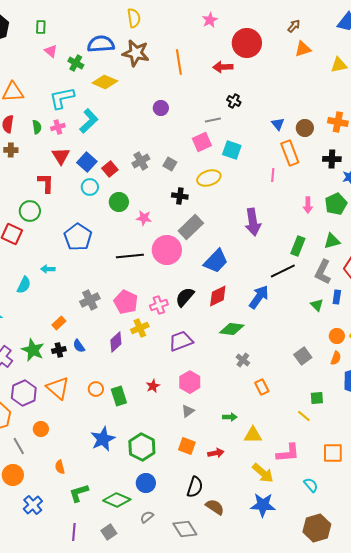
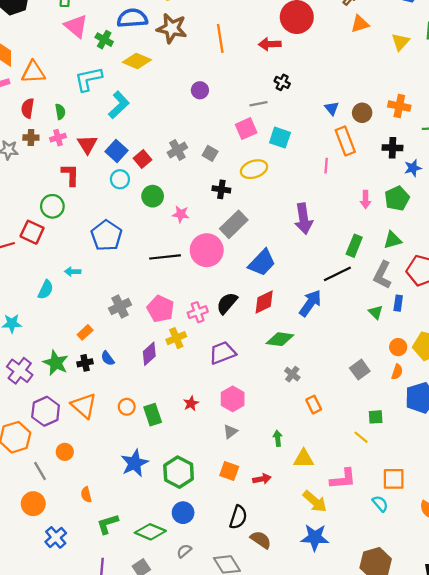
pink triangle: (51, 51) -> (76, 26), size x1.6
yellow triangle: (339, 65) -> (400, 42), turned -36
pink cross: (58, 127) -> (58, 138), moved
green arrow: (230, 417) -> (278, 438), turned -96
cyan semicircle: (311, 485) -> (380, 504), moved

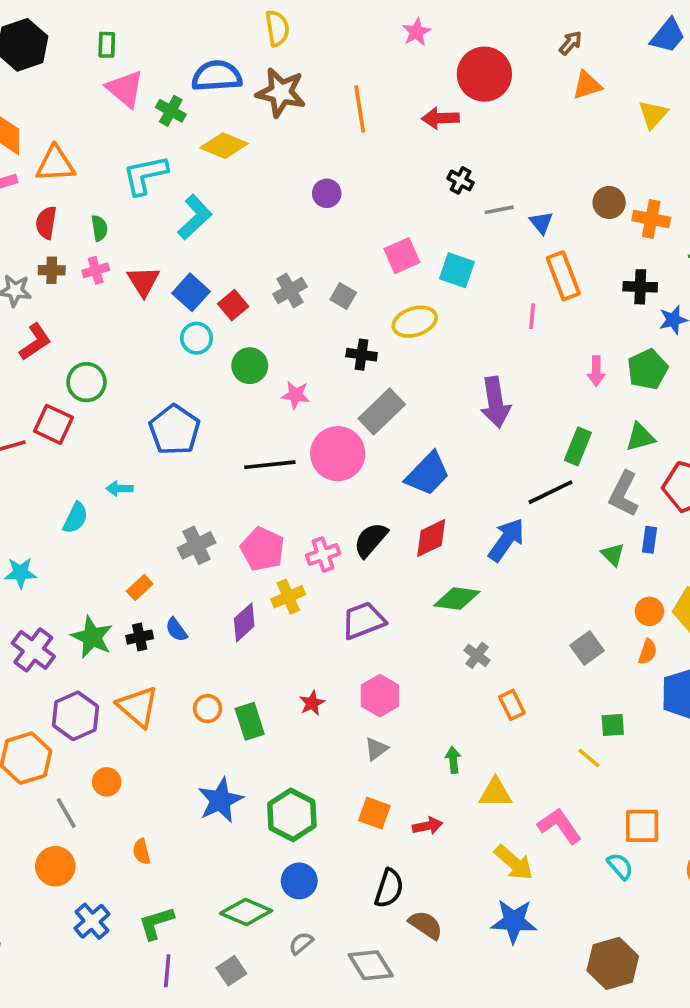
gray line: (258, 104) -> (499, 210), moved
brown circle: (362, 113) -> (609, 202), moved
red L-shape: (70, 175) -> (35, 342), moved, turned 55
pink L-shape: (343, 479) -> (560, 826), turned -120
green L-shape: (108, 524) -> (156, 923), moved

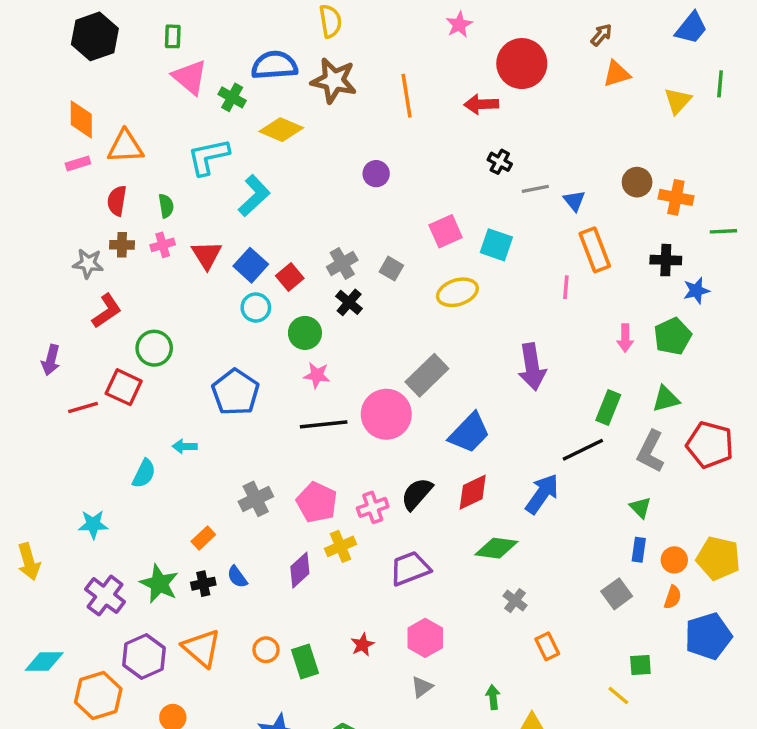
black cross: (362, 355) -> (349, 302), moved, turned 32
pink star: (296, 395) -> (317, 375), moved
blue rectangle: (649, 540) -> (639, 550), moved

